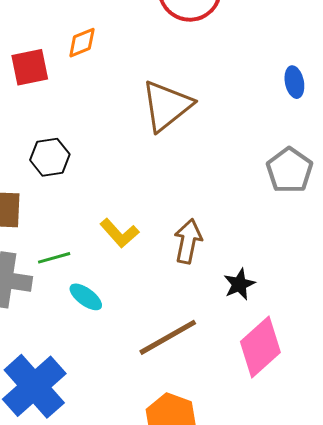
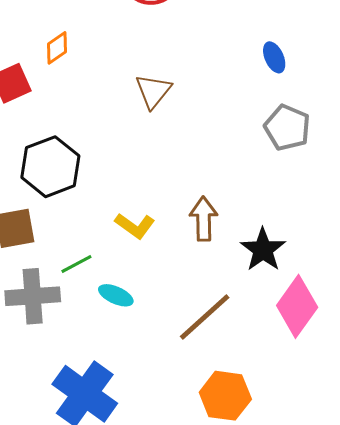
blue ellipse: (294, 82) -> (274, 57), moved
brown triangle: (167, 106) -> (153, 91), size x0.7
black hexagon: (50, 157) -> (50, 167), size x1.5
black star: (239, 284) -> (263, 250), size x1.4

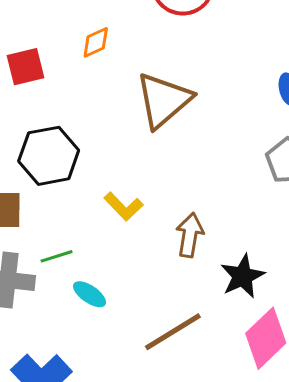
orange diamond: (57, 48) -> (96, 42), moved
brown triangle: (153, 91) -> (164, 100), size x1.6
yellow L-shape: (135, 226) -> (124, 206), moved

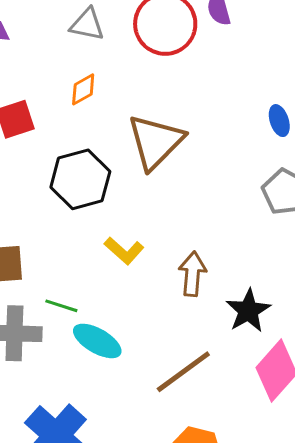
black hexagon: (49, 156) -> (80, 179), moved
green line: (57, 256) -> (61, 306), turned 40
cyan ellipse: (90, 294) -> (97, 341), size x1.4

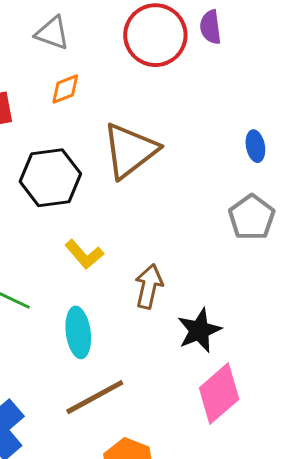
gray triangle: (87, 24) -> (52, 33), moved
cyan ellipse: (97, 341) -> (78, 332), moved, turned 45
brown line: (183, 372) -> (95, 397), moved

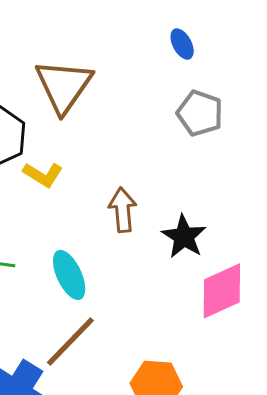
yellow L-shape: (84, 254) -> (43, 175), moved
pink diamond: (219, 394) -> (222, 291), turned 34
brown line: (95, 397) -> (70, 341), moved

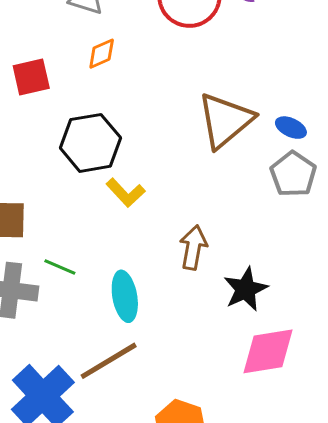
blue ellipse: (182, 44) -> (291, 128), moved, turned -52
brown triangle: (64, 86) -> (225, 120), moved

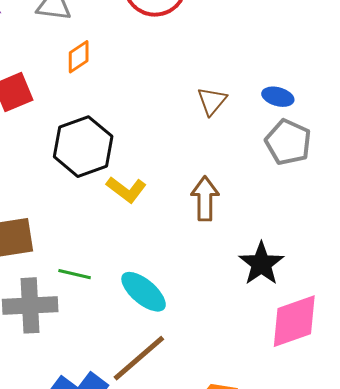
brown triangle: (225, 120) -> (212, 101), size x0.5
brown arrow: (193, 247) -> (205, 199), moved
cyan ellipse: (125, 296) -> (144, 292), turned -30

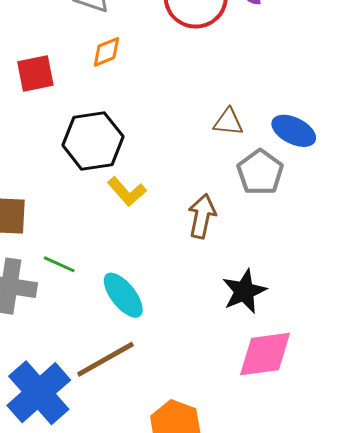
blue ellipse: (278, 97) -> (294, 131), size x1.4
brown triangle: (212, 101) -> (228, 122), turned 44
gray pentagon: (288, 142) -> (260, 172), moved

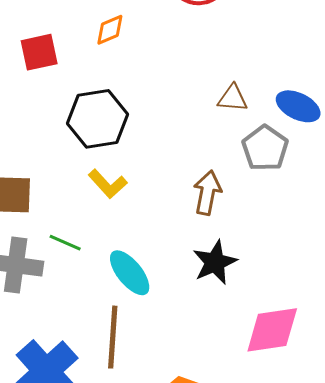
yellow L-shape: (127, 192) -> (108, 184), moved
black star: (244, 291) -> (215, 262), moved
brown line: (105, 359) -> (113, 337), turned -56

